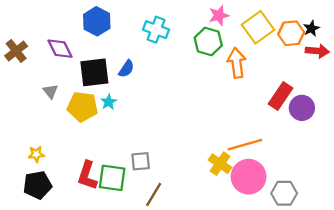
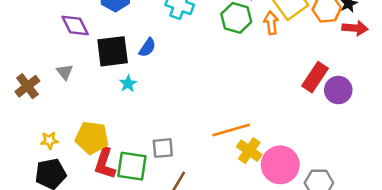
brown cross: (16, 51) -> (27, 86), moved
orange arrow: (237, 63) -> (271, 23), moved, size x0.7
yellow pentagon: (83, 107) -> (92, 138), moved
orange line: (245, 145) -> (231, 130), moved

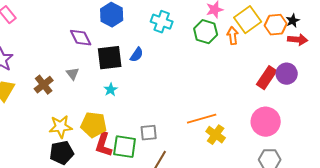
cyan star: (128, 84) -> (111, 90), moved
purple circle: (338, 90) -> (287, 74), moved
yellow star: (49, 140) -> (61, 127), size x1.6
pink circle: (280, 165) -> (266, 122), moved

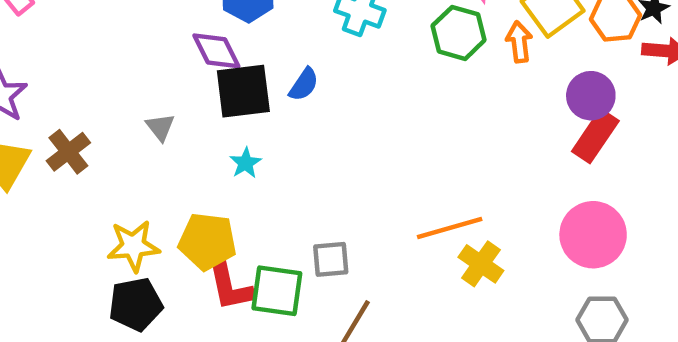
purple diamond: (81, 38) -> (216, 51), moved
purple circle: (287, 74) -> (591, 96), moved
brown cross: (44, 85) -> (68, 152), moved
red L-shape: (104, 145) -> (230, 286), turned -30

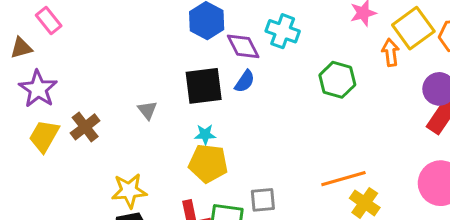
green hexagon: (459, 33) -> (337, 80), moved
purple diamond: (216, 51) -> (243, 46), moved
cyan star: (246, 163) -> (205, 135), turned 30
yellow pentagon: (207, 241) -> (208, 163), moved

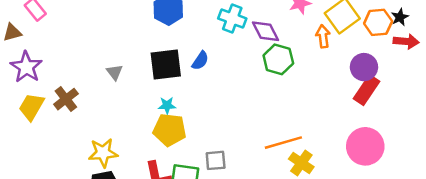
purple diamond: (243, 46) -> (265, 31), moved
gray triangle: (147, 110) -> (115, 72), moved

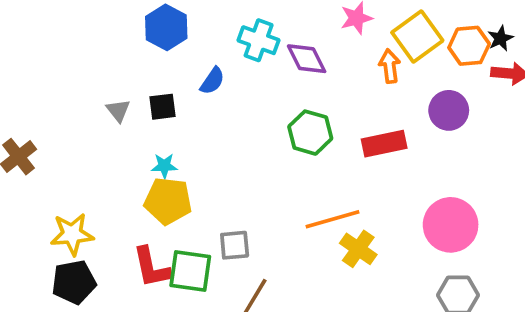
green hexagon: (278, 59) -> (310, 133), moved
blue semicircle: (200, 61) -> (212, 81), moved
black square: (166, 64) -> (163, 107), size x0.6
gray triangle: (115, 72) -> (118, 110), moved
red rectangle: (367, 90) -> (384, 144), moved, turned 44

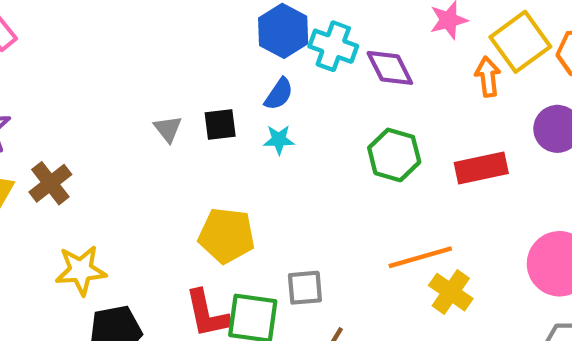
blue hexagon: (166, 27) -> (283, 31), moved
cyan star: (164, 166) -> (279, 140), moved
yellow star: (72, 234) -> (81, 270), moved

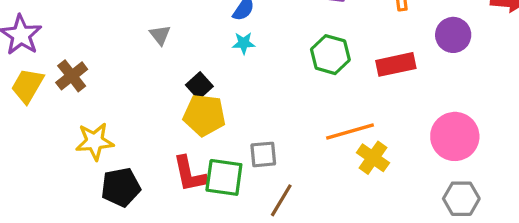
black square: (220, 124) -> (199, 86), moved, turned -35

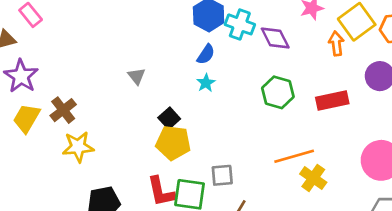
cyan star: (244, 43) -> (206, 83), turned -30
yellow star: (95, 141) -> (78, 147), moved

